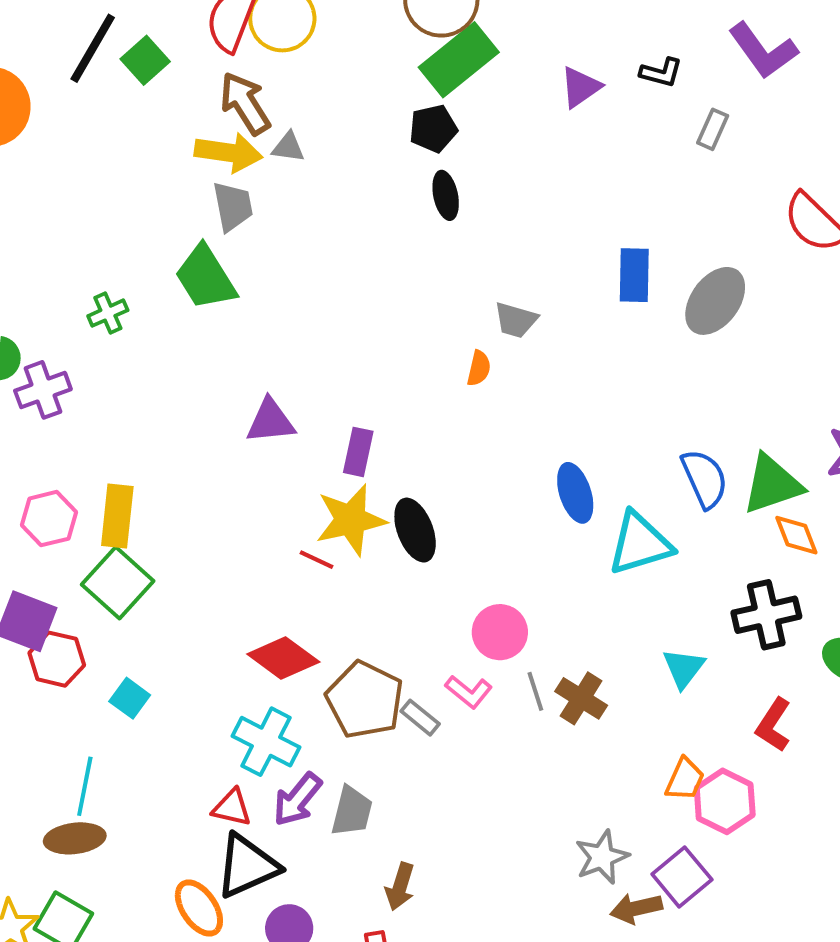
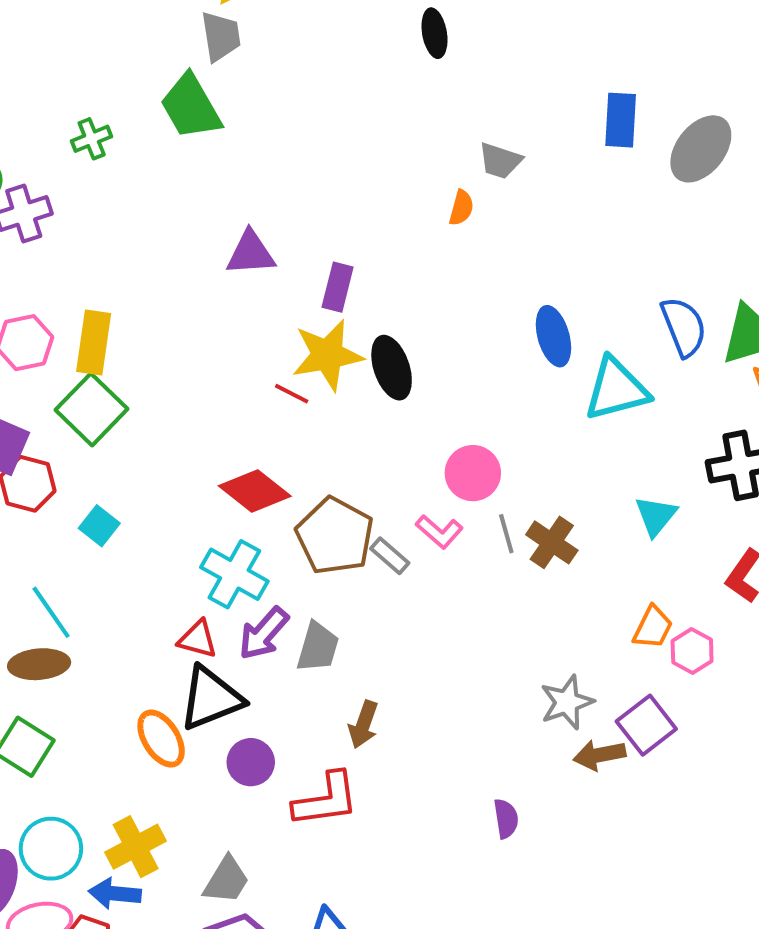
cyan line: (85, 786) -> (51, 612), turned -48
pink hexagon: (725, 801) -> (692, 651), size x0.7

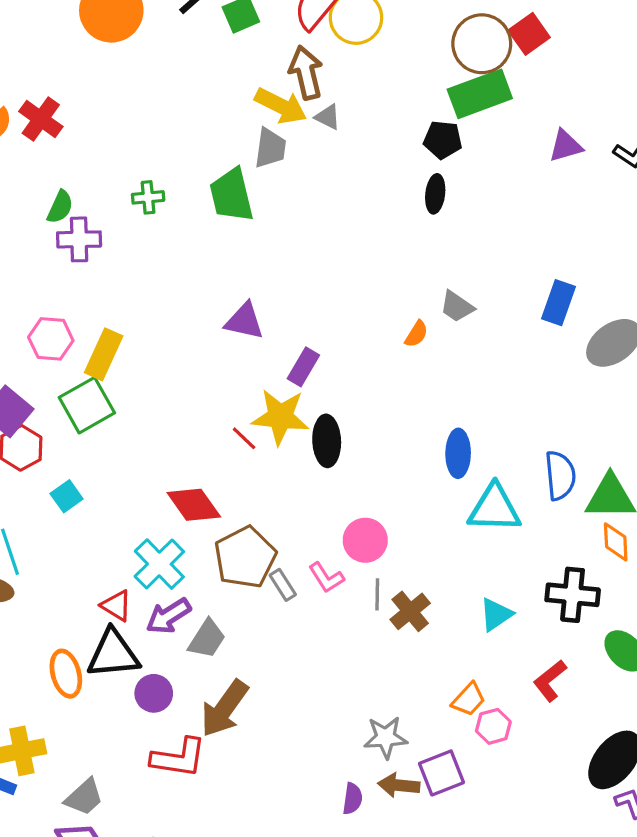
brown arrow: (363, 725) -> (224, 709), size x1.6
purple circle: (251, 762) -> (154, 693), moved
purple semicircle: (506, 819) -> (352, 799), moved

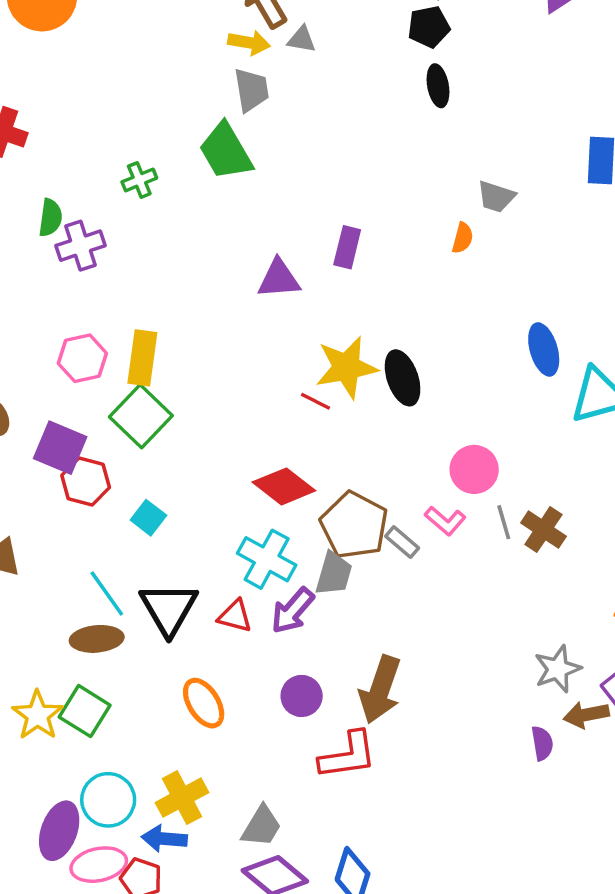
yellow arrow: (281, 106) -> (249, 43), size x0.7
purple rectangle: (303, 367) -> (347, 247), moved
gray trapezoid: (207, 639) -> (334, 574), moved
black triangle: (113, 654) -> (169, 609), moved, turned -38

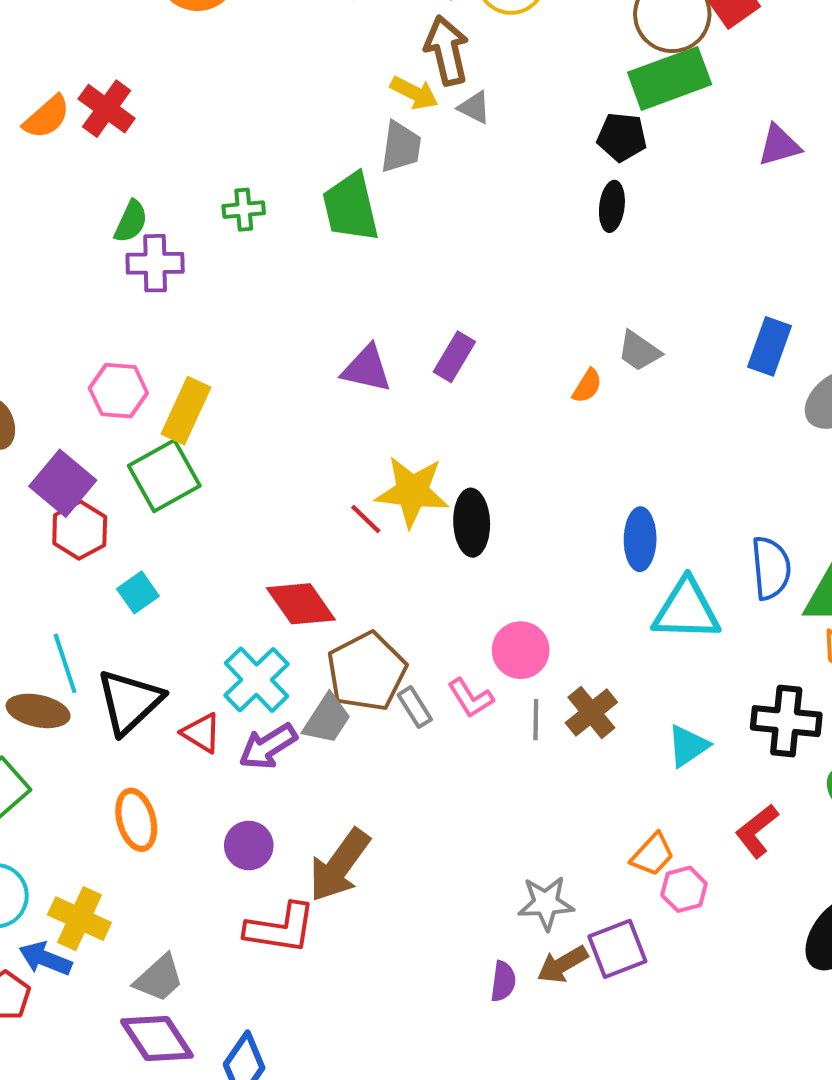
brown cross: (543, 530) -> (591, 712), moved
brown arrow: (586, 715) -> (562, 964), turned -36
yellow cross: (182, 798) -> (79, 919), turned 36

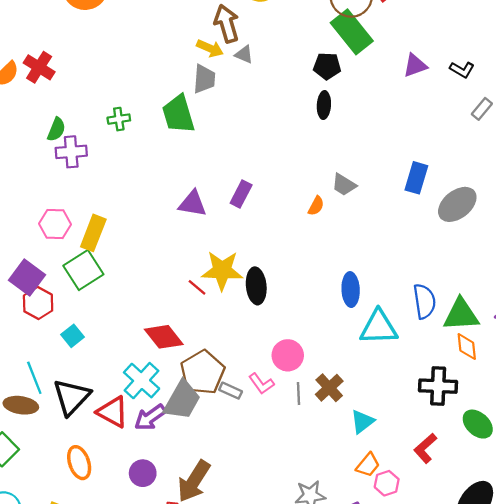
green rectangle: (670, 78) -> (352, 32), turned 75
gray rectangle: (415, 707) -> (231, 391), turned -30
gray trapezoid: (327, 719) -> (182, 400), size x1.4
red triangle: (201, 733) -> (113, 412), size x1.4
cyan triangle: (688, 746) -> (362, 422), moved

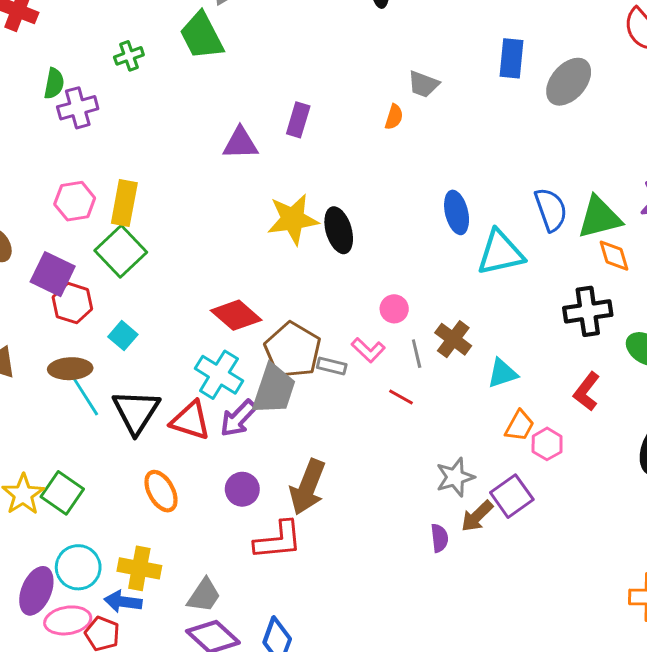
red line: (197, 287) -> (401, 397), moved
pink circle: (288, 355) -> (394, 309), size x0.7
brown ellipse: (21, 405) -> (70, 369), moved
cyan triangle: (362, 422) -> (502, 373), turned 30

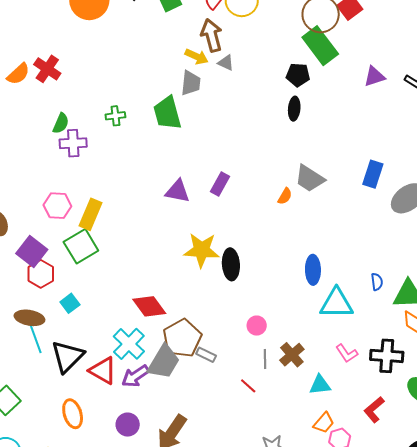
gray trapezoid: (423, 84) -> (310, 178), size x1.4
blue semicircle: (551, 210) -> (377, 282), size x0.6
pink L-shape: (368, 350) -> (347, 353), moved

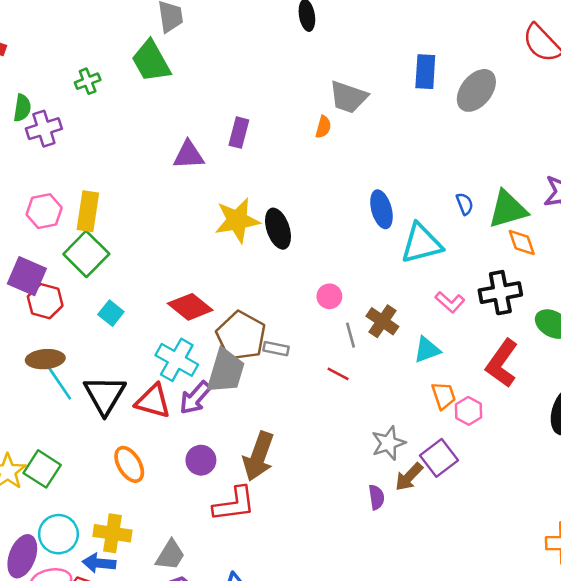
cyan square: (70, 303) -> (111, 313), moved
red L-shape: (374, 410) -> (502, 363), size x1.4
orange trapezoid: (324, 423) -> (444, 396), turned -45

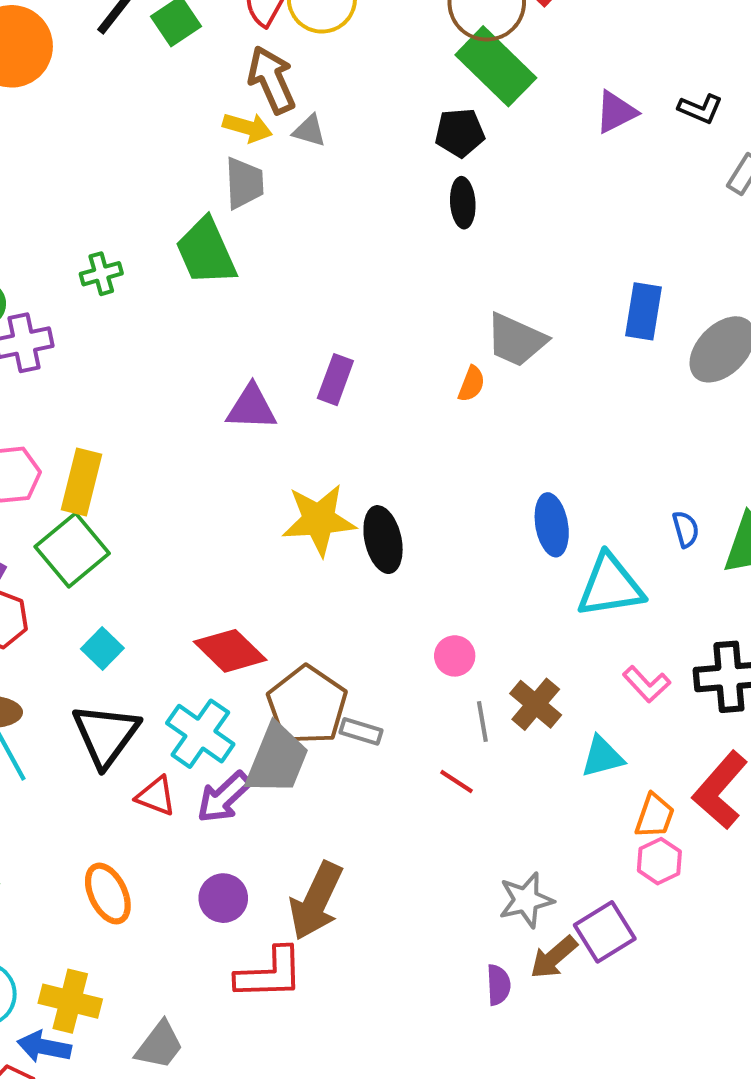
black triangle: (105, 395) -> (106, 735), moved
orange trapezoid: (444, 396) -> (655, 816), moved, turned 32
red triangle: (153, 401) -> (156, 796), size x0.7

